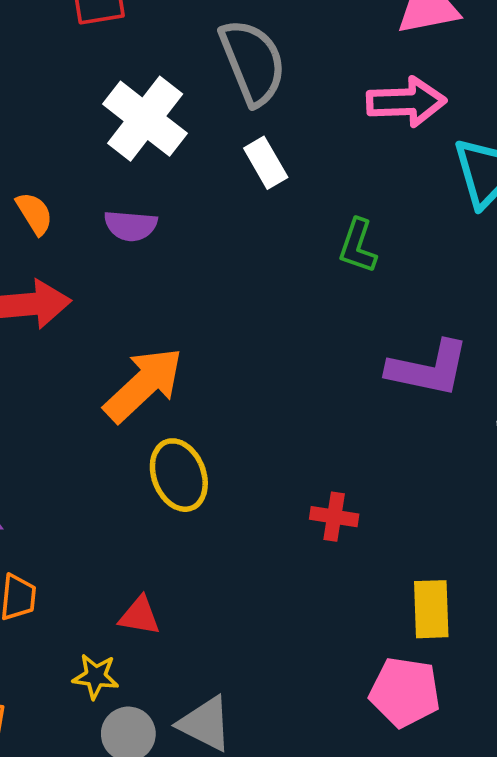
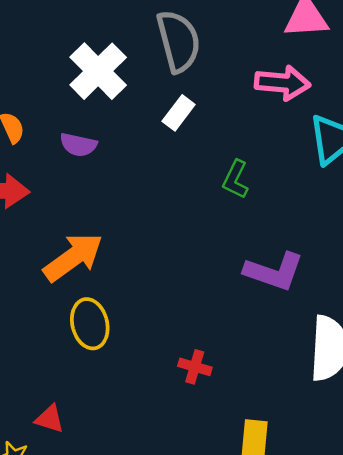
white rectangle: (266, 163) -> (179, 113), turned 60

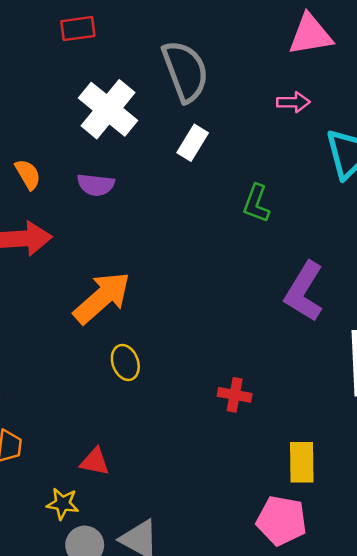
pink arrow: (282, 83) -> (293, 102), size x0.6
purple L-shape: (274, 272) -> (304, 292), turned 108
yellow ellipse: (90, 324) -> (125, 362), size x0.7

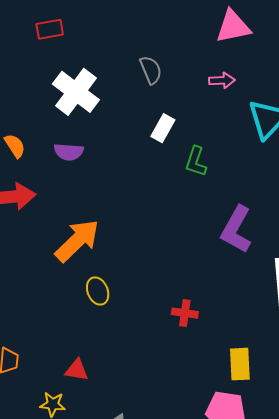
gray semicircle: (185, 71) -> (151, 70), moved, size x0.6
white rectangle: (193, 143) -> (163, 128), moved

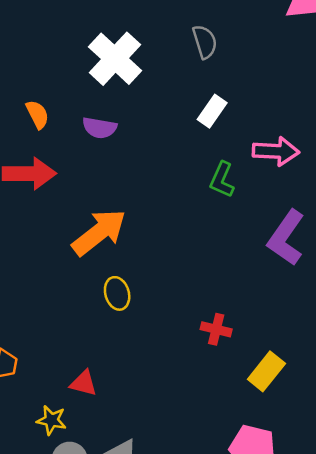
pink arrow: (222, 80) -> (276, 151), moved, size x1.5
green L-shape: (196, 161) -> (222, 180), moved
yellow rectangle: (240, 364) -> (266, 371), moved, turned 36

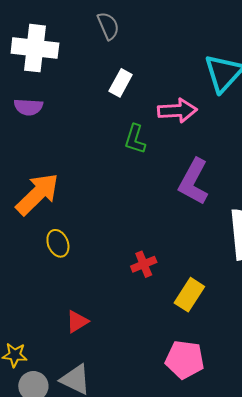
white cross: (115, 59) -> (35, 48), turned -30
red cross: (216, 329) -> (144, 264), turned -30
red triangle: (84, 383) -> (77, 322), moved, turned -40

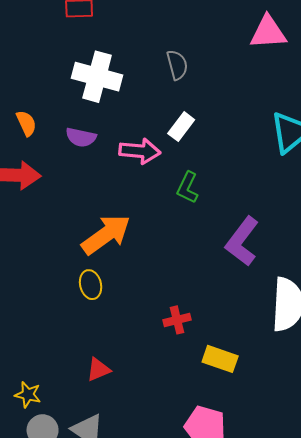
pink arrow: (177, 111) -> (140, 151), moved
orange arrow: (37, 194) -> (106, 235), moved
yellow rectangle: (189, 295) -> (220, 359), turned 68

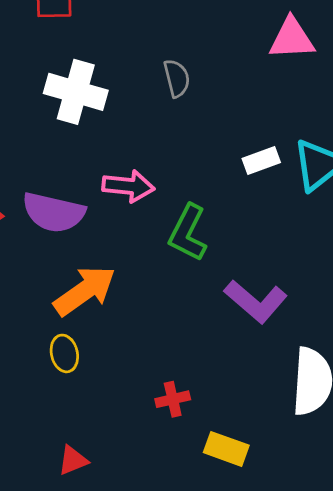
white rectangle: (181, 127) -> (261, 160), moved, turned 32
purple semicircle: (81, 137) -> (54, 212), moved, size x1.6
green L-shape: (188, 188) -> (188, 233), size x1.4
purple L-shape: (242, 241) -> (256, 301), turned -87

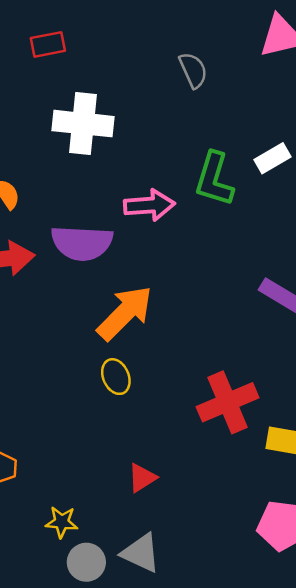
gray semicircle: (177, 78) -> (193, 70), moved
green L-shape: (188, 233) -> (214, 179), moved
red cross: (173, 399) -> (228, 402), size x1.8

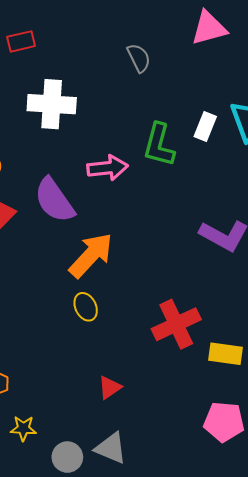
white rectangle: (273, 158) -> (205, 126), turned -36
purple semicircle: (82, 243) -> (54, 200), turned 54
yellow star: (62, 522) -> (23, 428), moved

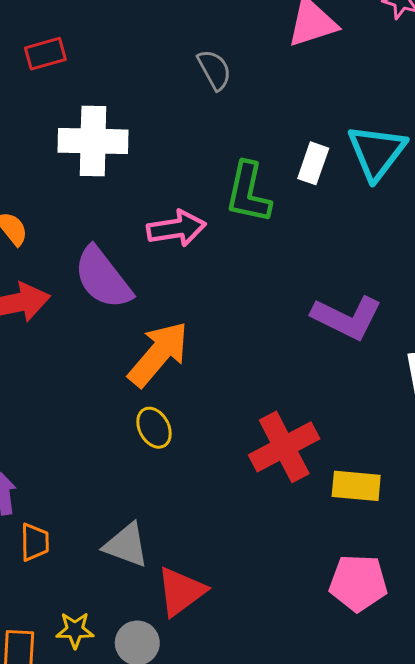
red triangle: (110, 387) -> (181, 591), moved, size x1.5
yellow star: (23, 428) -> (75, 630), moved
gray triangle: (111, 448) -> (126, 545), moved

